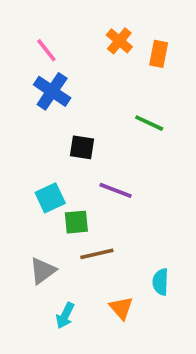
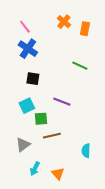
black square: (82, 147) -> (33, 79), moved
orange triangle: (121, 308) -> (58, 174), moved

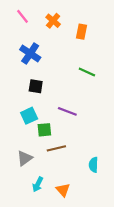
orange cross: (64, 22) -> (53, 21), moved
pink line: (25, 27) -> (23, 16), moved
orange rectangle: (85, 29) -> (81, 32), moved

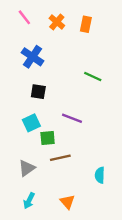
orange rectangle: (81, 32) -> (86, 24), moved
cyan arrow: (38, 184) -> (29, 201), moved

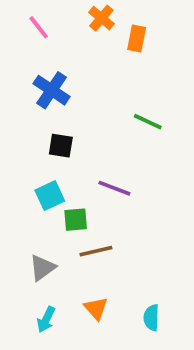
orange cross: (57, 22) -> (101, 18), moved
cyan semicircle: (100, 175) -> (151, 318), moved
orange triangle: (67, 202) -> (96, 308), moved

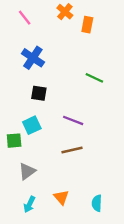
green square: (76, 220) -> (14, 141), moved
brown line: (96, 251) -> (72, 150), moved

